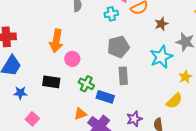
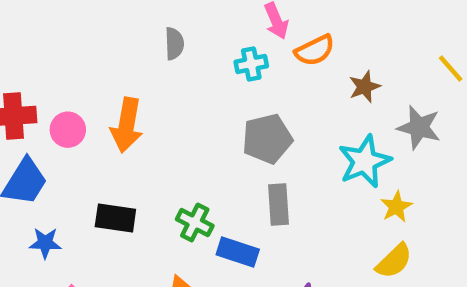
pink circle: (72, 59) -> (68, 130), moved
yellow star: (185, 77) -> (396, 207), moved

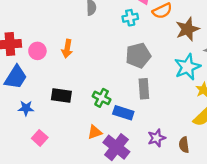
brown star: (365, 87) -> (187, 29), size x1.5
orange arrow: (127, 125) -> (67, 49), size x0.7

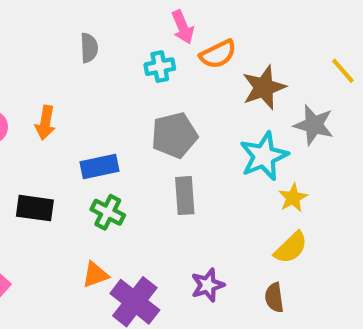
blue rectangle: (123, 113) -> (99, 166), moved, turned -30
brown semicircle: (184, 145) -> (274, 298), moved

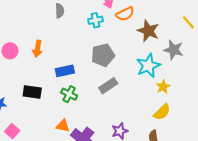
brown star: (264, 87) -> (148, 31), turned -30
gray rectangle: (185, 196) -> (108, 86), turned 60
orange triangle: (95, 275) -> (63, 126), turned 32

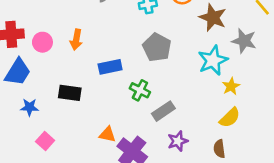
gray pentagon: (103, 55) -> (157, 47), turned -30
gray rectangle: (108, 86) -> (163, 111), moved
green cross: (69, 94) -> (140, 90), moved

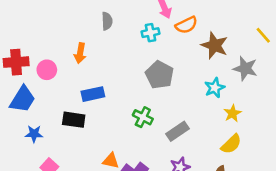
orange arrow: (76, 40) -> (80, 53), moved
cyan star: (213, 60) -> (215, 88), size x0.7
blue rectangle: (110, 67) -> (93, 94), moved
gray rectangle: (163, 111) -> (177, 131), moved

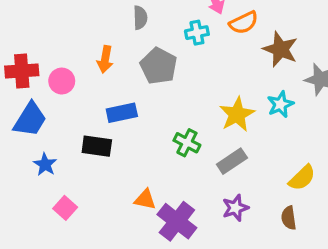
gray pentagon: (160, 75) -> (159, 66), moved
yellow star: (232, 113) -> (237, 114), moved, size x1.5
blue star: (34, 134) -> (45, 164), turned 30

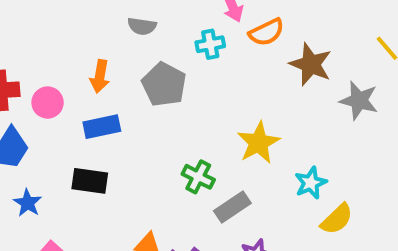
gray semicircle: (140, 18) -> (142, 26), turned 100
cyan star: (280, 104) -> (311, 183), moved
blue rectangle: (122, 113) -> (102, 127), moved
gray rectangle: (232, 161) -> (232, 207), moved

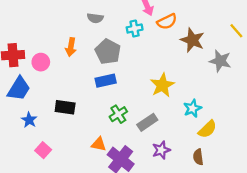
blue rectangle: (102, 127) -> (106, 81), moved
green cross: (198, 177) -> (118, 114), moved, turned 30

